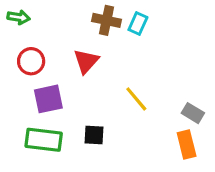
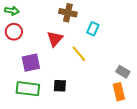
cyan rectangle: (138, 24) -> (93, 29), moved
red circle: (31, 61) -> (14, 32), moved
yellow line: (136, 99) -> (79, 54), moved

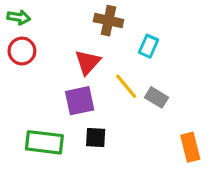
purple square: (31, 63) -> (80, 101), moved
gray rectangle: (123, 72) -> (157, 97), moved

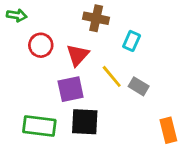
red circle: (22, 51) -> (41, 45), moved
black square: (96, 138) -> (85, 122), size x1.5

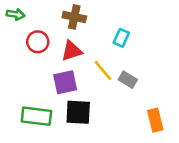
brown cross: (96, 18) -> (74, 17), moved
red triangle: (78, 55) -> (72, 51), turned 30

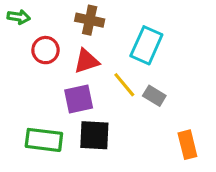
cyan rectangle: (121, 38) -> (146, 45), size x1.6

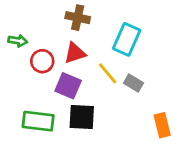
green arrow: (19, 17) -> (18, 41), moved
red circle: (45, 50) -> (42, 61), moved
purple square: (79, 99) -> (68, 86), turned 35

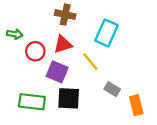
gray rectangle: (133, 83) -> (112, 89), moved

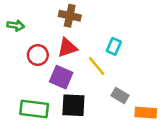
cyan rectangle: (106, 33) -> (114, 46), moved, size x0.6
green arrow: (15, 34) -> (16, 26), moved
orange rectangle: (136, 105) -> (146, 113), turned -72

